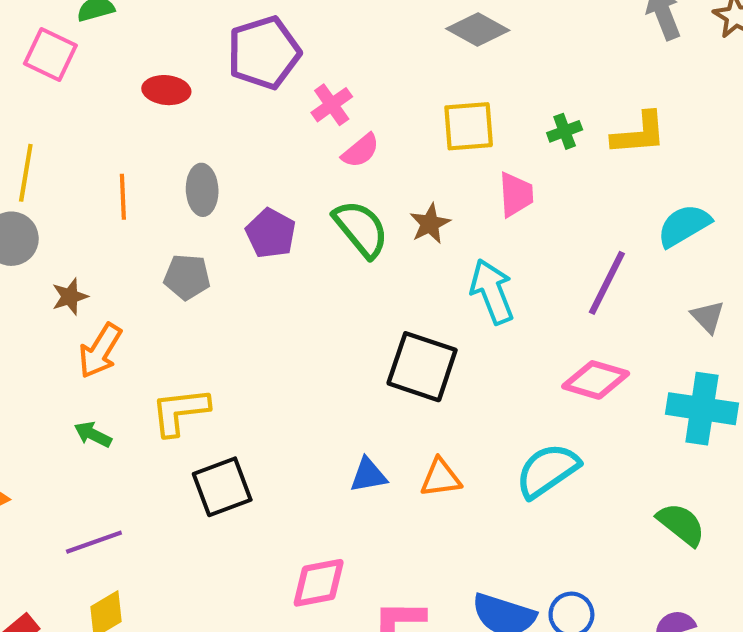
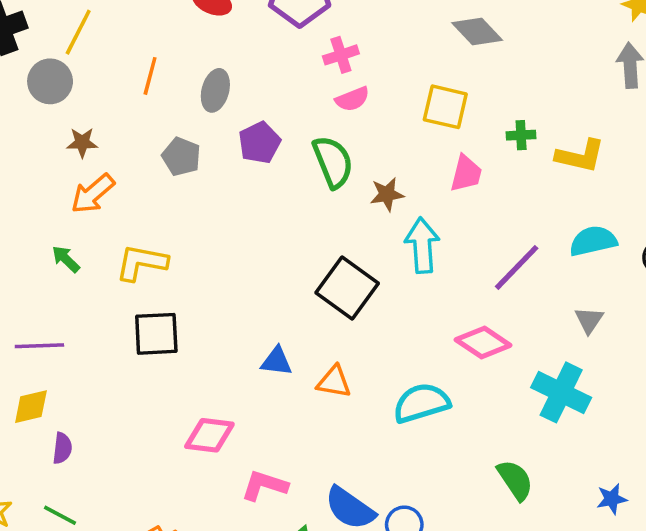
brown star: (430, 224) -> (387, 194), moved

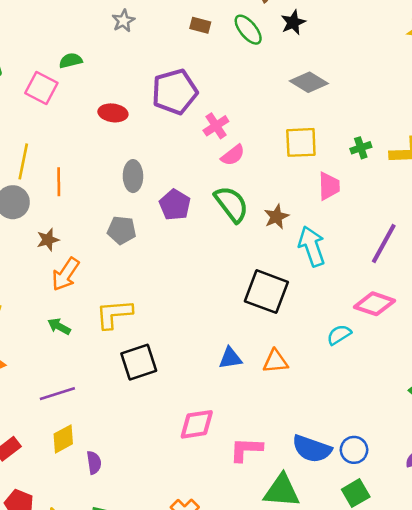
orange line: (150, 76) -> (59, 182), moved
cyan semicircle: (421, 403) -> (339, 335), moved, size x0.6

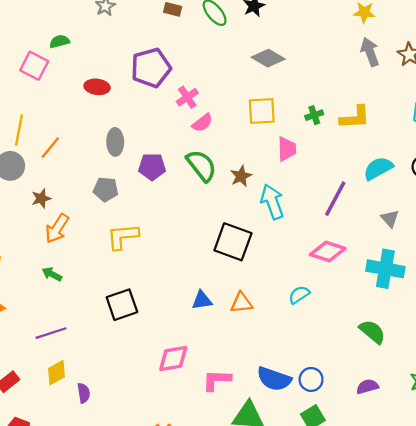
orange line: (59, 182) -> (50, 148), turned 40
purple pentagon: (175, 205) -> (152, 167), turned -30
yellow L-shape: (114, 314) -> (123, 237), moved
cyan semicircle: (339, 335) -> (299, 295), moved

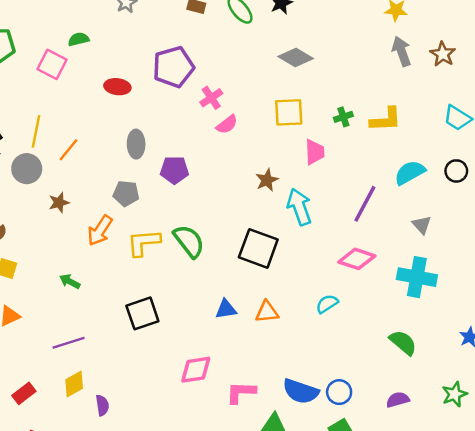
green semicircle: (201, 166) -> (189, 241), moved
orange arrow: (57, 228) -> (100, 231), moved

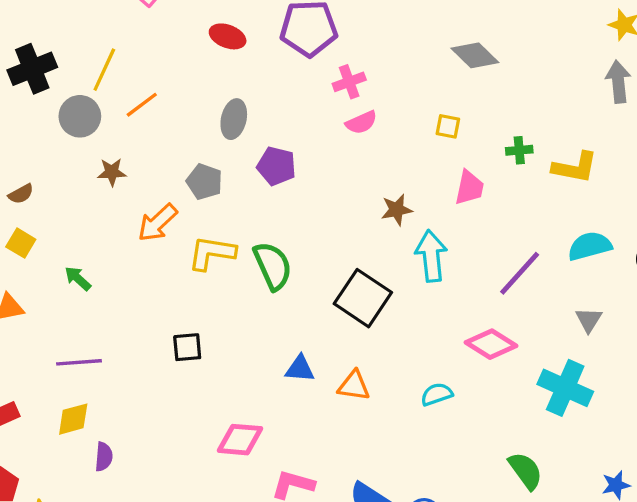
yellow square: (289, 112) -> (448, 126), size x0.6
green arrow: (70, 281) -> (78, 278), moved
black square: (142, 313) -> (187, 347), size x0.7

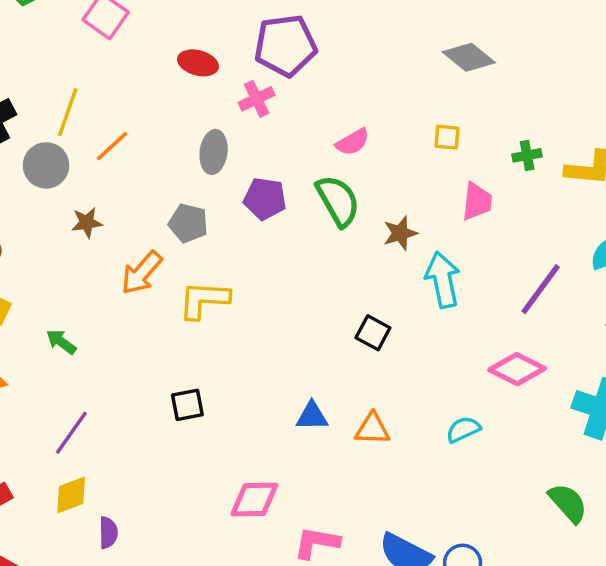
pink cross: (349, 82) -> (257, 99), moved
green semicircle: (273, 266) -> (338, 201), moved
black square: (363, 298) -> (373, 333), size x0.6
purple line: (79, 362) -> (71, 433), turned -45

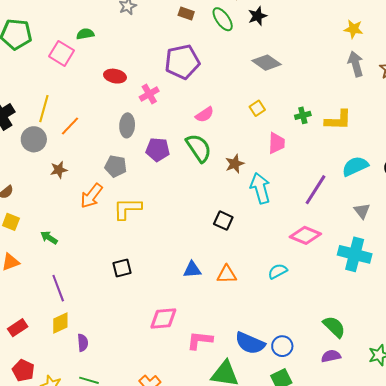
purple pentagon: (285, 46) -> (182, 62), moved
yellow square: (447, 137) -> (257, 108), turned -35
purple line: (71, 433) -> (58, 288), turned -52
green semicircle: (568, 503) -> (334, 327), moved

